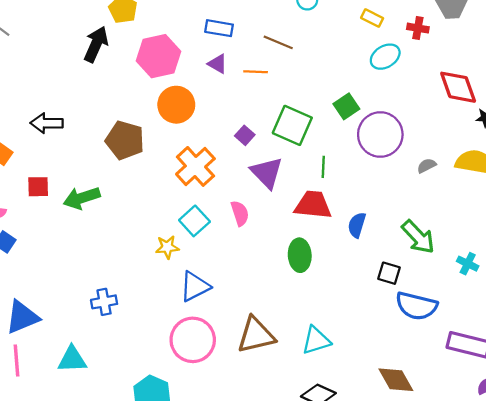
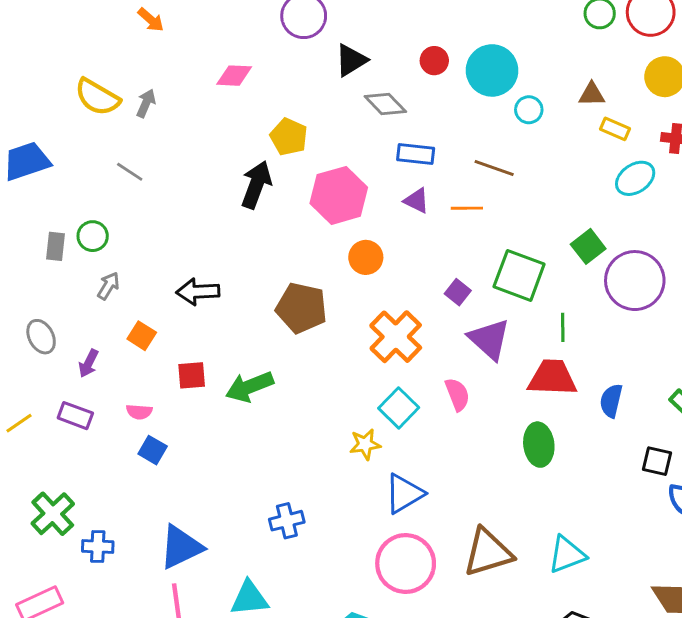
orange circle: (176, 105) -> (366, 257), size x0.7

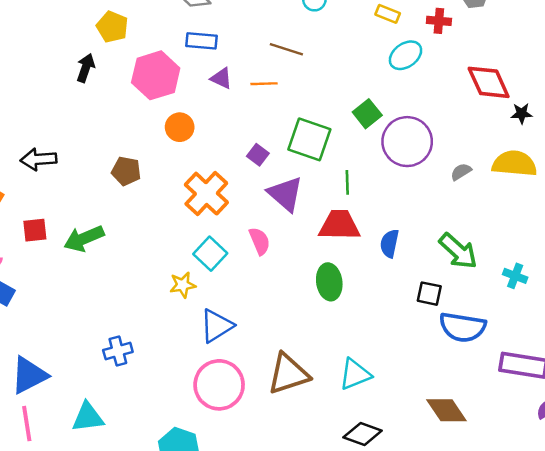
blue rectangle: (416, 154) -> (201, 41), moved
black arrow: (256, 185) -> (86, 68), size x0.7
brown pentagon: (301, 308) -> (126, 171), size x0.7

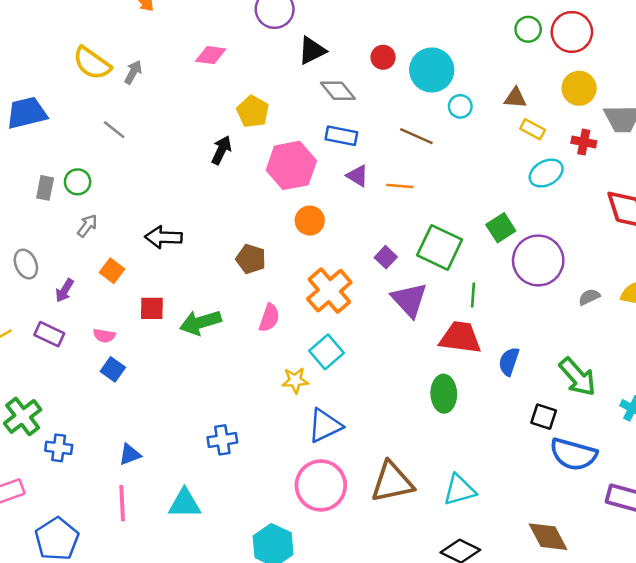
brown line: (286, 49) -> (416, 136), moved
pink semicircle: (260, 241) -> (269, 318), moved, turned 36
blue triangle: (29, 375) -> (130, 454), size x0.6

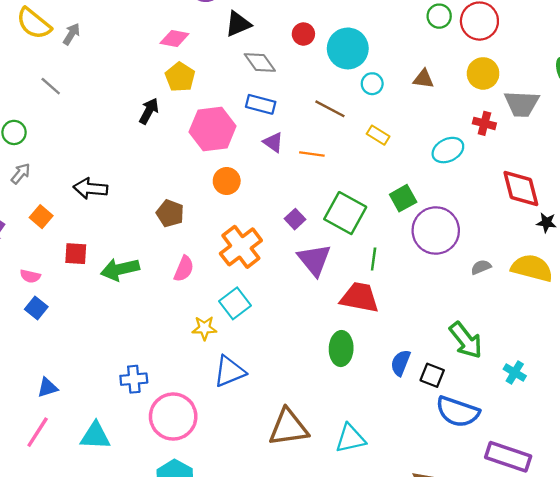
pink diamond: (211, 55) -> (174, 38), moved
yellow rectangle: (533, 129) -> (378, 135), moved
blue semicircle: (509, 362) -> (401, 363), moved
pink circle: (321, 485) -> (173, 417), moved
pink line: (122, 503) -> (38, 432), turned 32

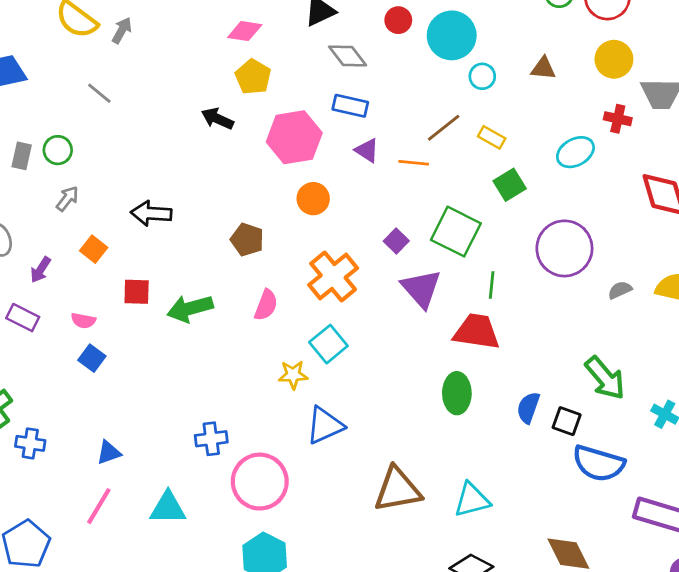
brown line: (330, 109) -> (444, 128), moved, turned -64
black arrow: (149, 111) -> (217, 119), turned -92
green square: (403, 198) -> (510, 185), moved

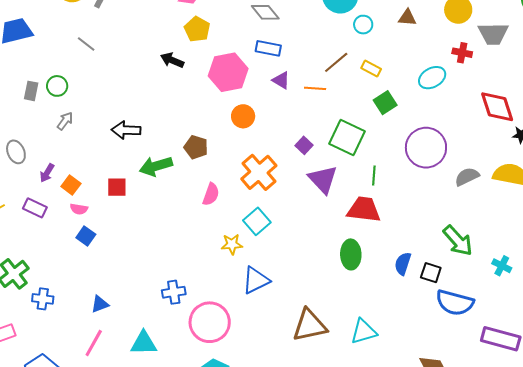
orange square: (94, 249) -> (71, 185), moved
gray semicircle: (620, 290) -> (467, 177), size x1.4
green arrow: (190, 308) -> (156, 166), moved

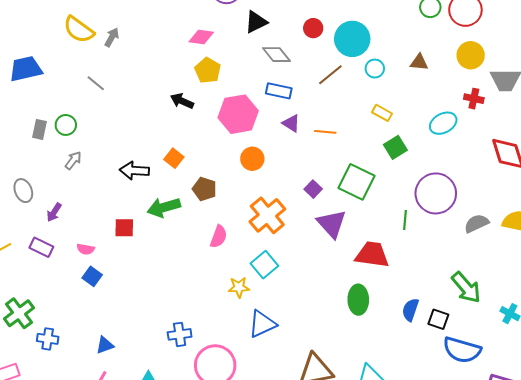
brown line: (336, 62) -> (330, 75), moved
green line: (374, 176) -> (405, 220), moved
orange square: (71, 185) -> (174, 158), moved

